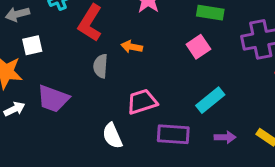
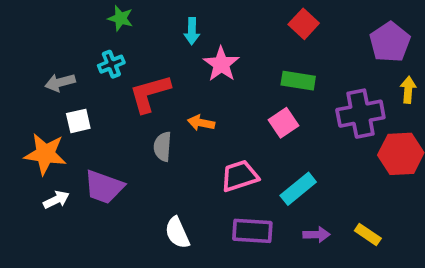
red L-shape: (90, 23) -> (150, 93), turned 42
pink trapezoid: (142, 102) -> (240, 176), moved

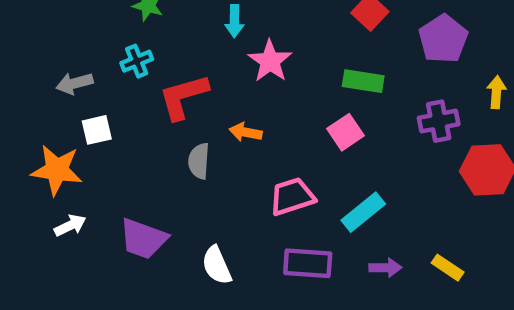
purple pentagon: (390, 42) -> (443, 39), moved
purple cross: (360, 114) -> (439, 121), size x0.7
purple trapezoid: (104, 187) -> (143, 239), moved

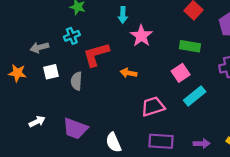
gray semicircle: (199, 161) -> (76, 81), moved
orange star: (57, 170) -> (17, 73), moved, size x0.7
cyan rectangle: (363, 212) -> (195, 96), moved

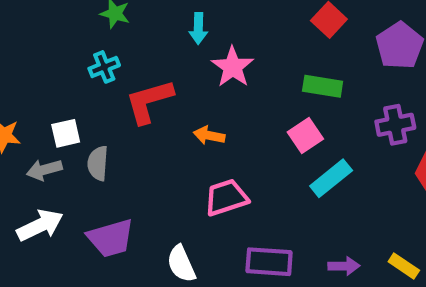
gray arrow: (39, 47) -> (44, 170), moved
gray semicircle: (76, 81) -> (98, 163), moved
pink trapezoid: (153, 106) -> (226, 198), moved
white arrow: (37, 122) -> (40, 225), size x1.5
purple trapezoid: (75, 129) -> (111, 238), turned -36

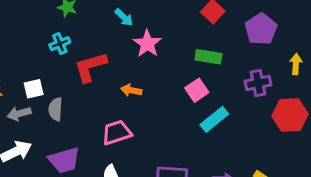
cyan arrow: (198, 28) -> (124, 17), turned -48
pink trapezoid: (226, 198) -> (117, 132), moved

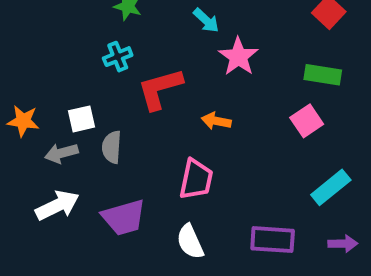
cyan rectangle: (214, 119) -> (331, 187), moved
pink trapezoid: (117, 132) -> (196, 179), turned 120

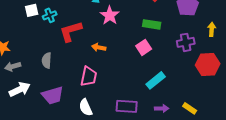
white square: (81, 119) -> (32, 10), moved
gray arrow: (61, 153) -> (13, 66), moved

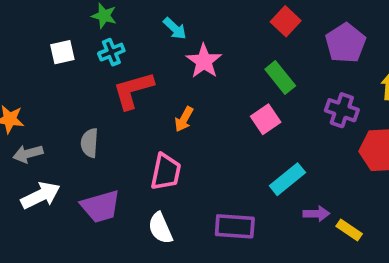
cyan cross: (50, 15) -> (111, 52), moved
green rectangle: (152, 24) -> (280, 78), turned 42
purple cross: (186, 42) -> (342, 110), turned 30
orange arrow: (99, 47) -> (184, 119), turned -72
purple arrow: (162, 108) -> (316, 214), moved

